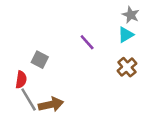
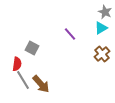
brown arrow: (51, 104) -> (41, 84), turned 60

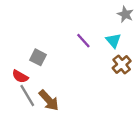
cyan triangle: (101, 28) -> (113, 41), moved, turned -40
red semicircle: (17, 64) -> (20, 76), turned 112

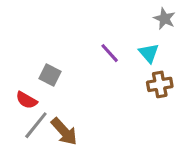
brown cross: (122, 64) -> (160, 84), turned 30
gray line: (27, 96) -> (36, 125), turned 70

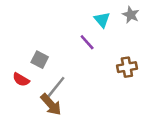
cyan triangle: (149, 53) -> (102, 20), moved
gray line: (36, 125) -> (56, 87), moved

